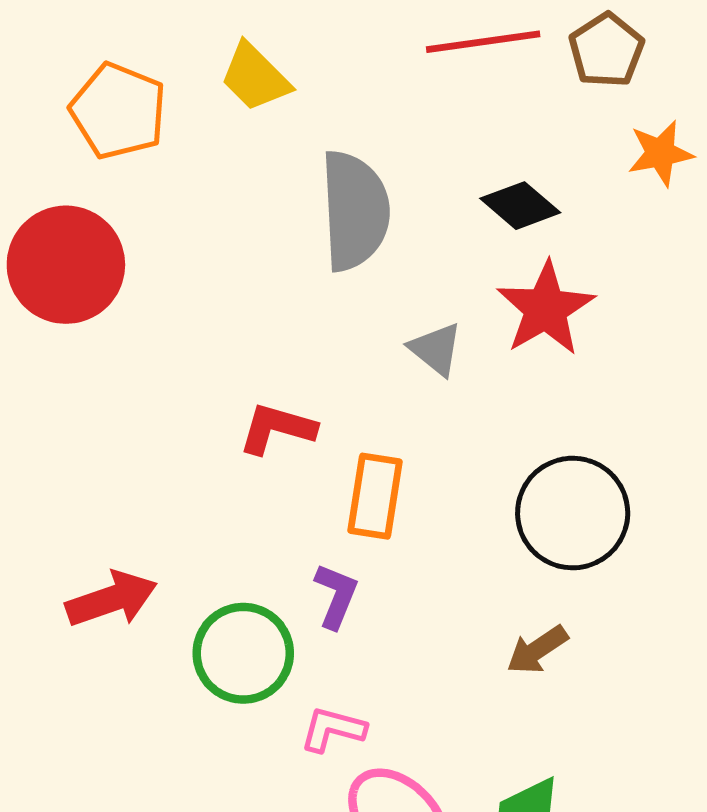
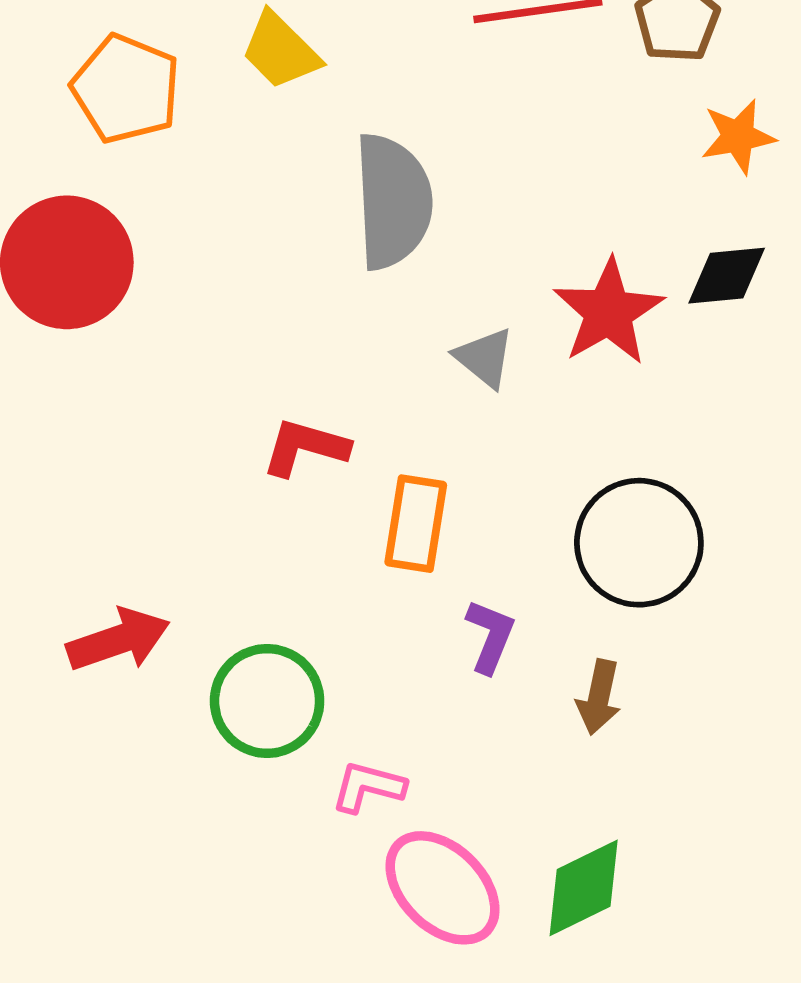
black diamond: (520, 206) -> (727, 276), moved, turned -46
purple L-shape: (336, 596) -> (490, 636), moved
brown arrow: (537, 650) -> (599, 697), turned -44

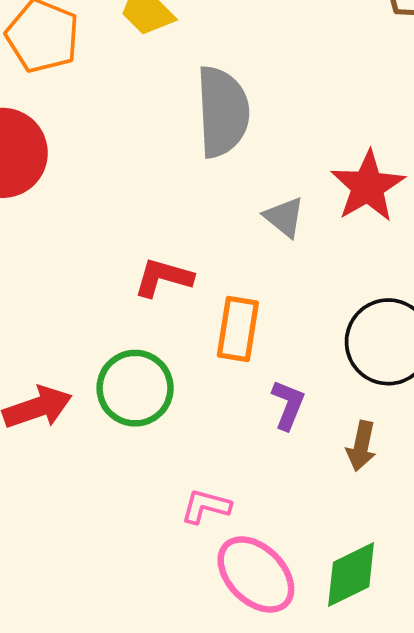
green circle: (267, 701) -> (135, 388), moved

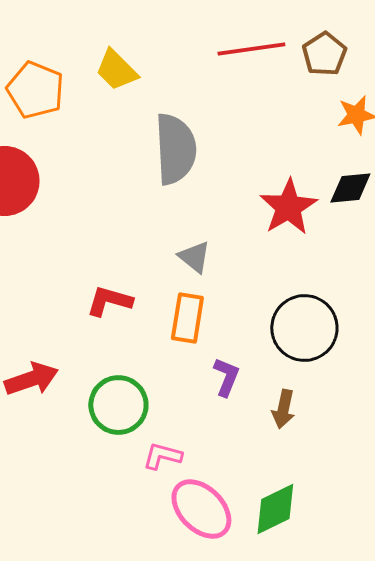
gray triangle: (284, 217) -> (194, 257), moved
red L-shape: (163, 278) -> (109, 301), moved
green circle: (135, 388) -> (118, 405), moved

